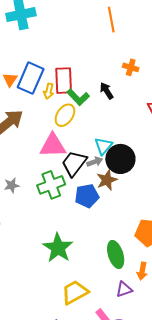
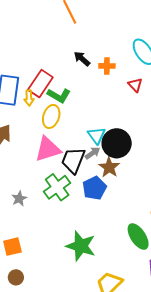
orange cross: (131, 67) -> (107, 66), moved
red rectangle: (64, 81) -> (40, 83), turned 52
black arrow: (107, 91) -> (82, 59), moved

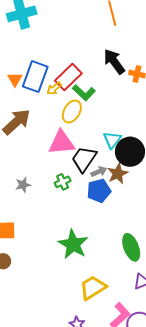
black arrow: (82, 59) -> (114, 62), size x1.5
yellow arrow: (29, 98) -> (54, 89), turned 42
gray arrow: (93, 153) -> (99, 172), moved
green cross: (57, 187) -> (63, 182), size x0.6

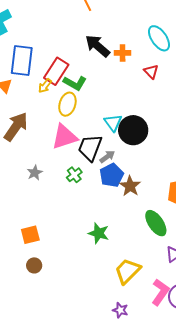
blue rectangle: (35, 77) -> (22, 60), moved
brown star: (118, 174) -> (130, 186), moved
gray star: (23, 185) -> (35, 173), moved
green star: (73, 244) -> (99, 233), size x0.7

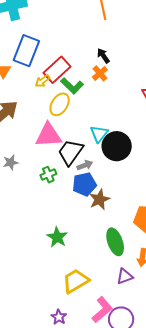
black arrow: (98, 46) -> (103, 56), size x0.6
orange cross: (123, 53) -> (100, 73), moved, turned 35

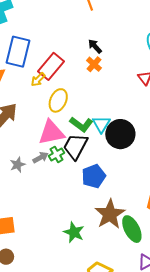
green L-shape: (72, 86) -> (81, 124), moved
gray arrow: (85, 165) -> (41, 158), moved
green cross: (48, 175) -> (56, 154), moved
brown star: (100, 199) -> (110, 214), moved, size x1.4

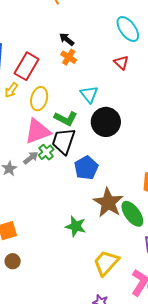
yellow arrow: (38, 80) -> (11, 90), moved
cyan triangle: (101, 124) -> (89, 94), moved

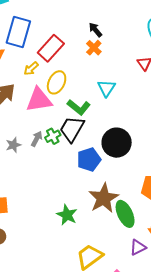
black circle: (106, 122) -> (117, 143), moved
pink triangle: (37, 131) -> (39, 100), moved
gray arrow: (31, 158) -> (37, 139), turned -35

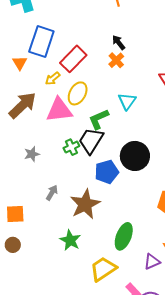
green L-shape: (79, 107) -> (99, 119), turned 115
gray arrow: (37, 139) -> (52, 193), moved
brown star: (104, 198) -> (85, 204), moved
green ellipse: (125, 214) -> (124, 236), moved, turned 44
green star: (67, 215) -> (70, 240), moved

